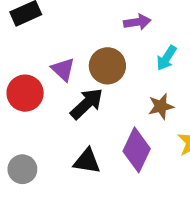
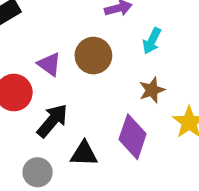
black arrow: (87, 104) -> (52, 121), moved
gray circle: (22, 169) -> (38, 172), moved

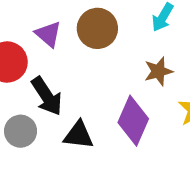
black arrow: (52, 121) -> (47, 96), turned 102
gray circle: (38, 172) -> (21, 131), moved

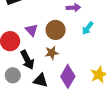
brown star: (158, 71) -> (52, 53), moved

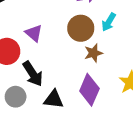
brown circle: (56, 30) -> (81, 28), moved
brown star: (52, 53) -> (93, 53), moved

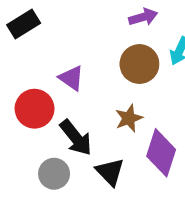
brown star: (93, 53) -> (129, 118), moved
black triangle: (54, 99) -> (110, 172), turned 45

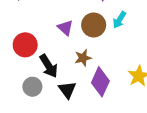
purple triangle: (71, 78) -> (65, 28), moved

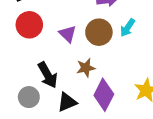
red circle: (25, 45) -> (29, 25), moved
black triangle: (67, 90) -> (67, 102), turned 42

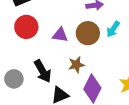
purple triangle: (68, 34) -> (60, 35), turned -35
gray circle: (29, 97) -> (14, 79), moved

